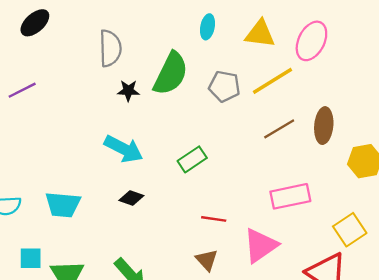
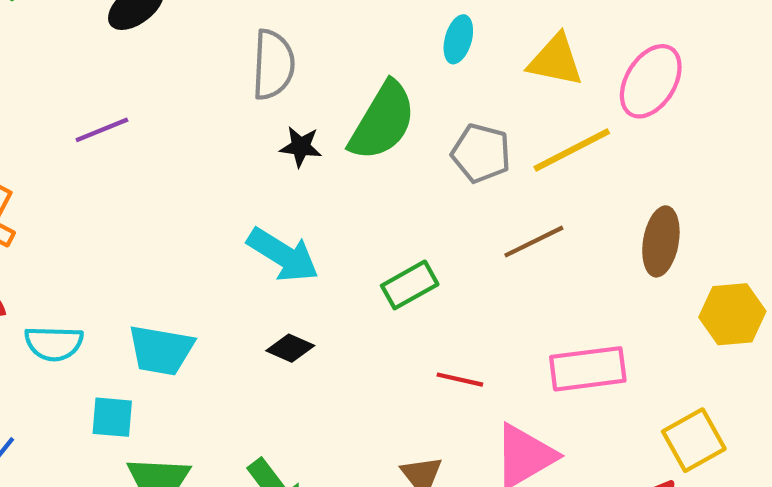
brown line: (279, 129) -> (534, 242), moved
red line: (214, 219) -> (460, 380), moved
cyan square: (31, 258) -> (112, 417), moved

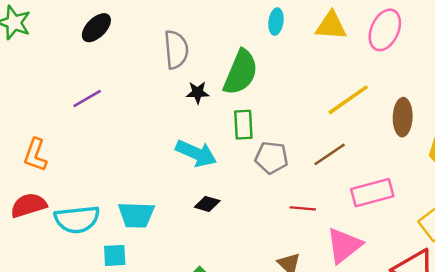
yellow line: (572, 150) -> (348, 100), moved
gray pentagon: (481, 153) -> (271, 158), moved
brown line: (534, 242) -> (330, 154), moved
green rectangle: (410, 285) -> (243, 125), moved, turned -56
cyan semicircle: (54, 343) -> (77, 219), size x1.4

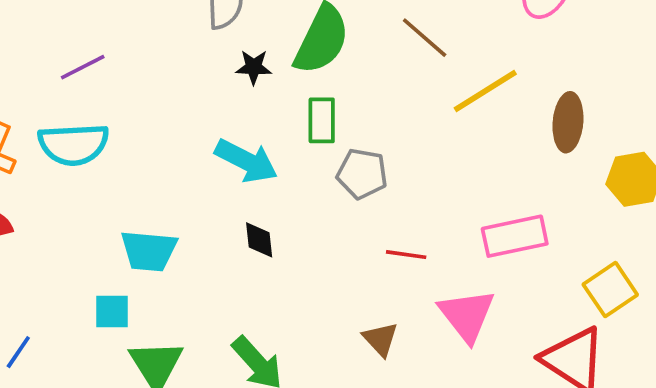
brown line: (330, 154) -> (425, 38), moved, turned 72
black diamond: (207, 204) -> (259, 240), turned 65
cyan semicircle: (77, 219) -> (73, 144), moved
pink triangle: (344, 245) -> (467, 315), turned -33

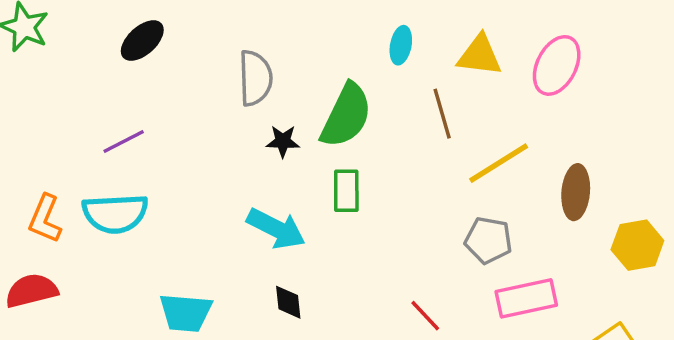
brown line: (425, 38) -> (442, 114), turned 33
gray pentagon: (362, 174) -> (488, 240), moved
red line: (406, 255) -> (425, 316), turned 39

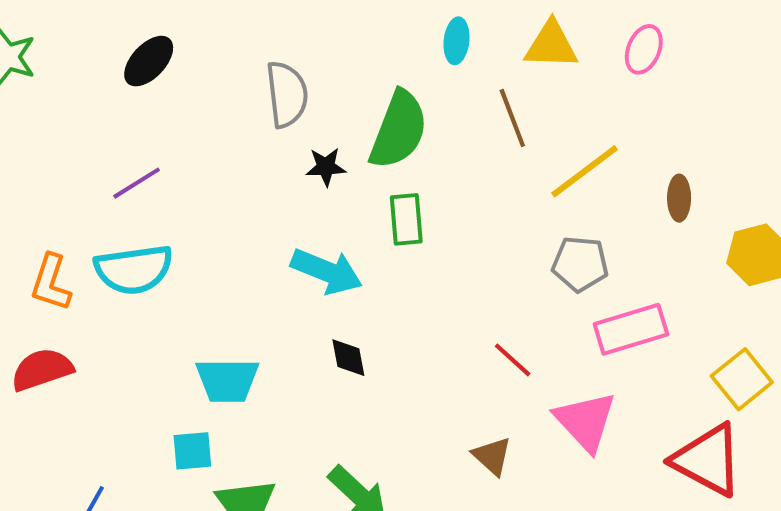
pink ellipse: (557, 65) -> (644, 49), size x0.7
brown ellipse: (576, 192) -> (679, 198), size x0.7

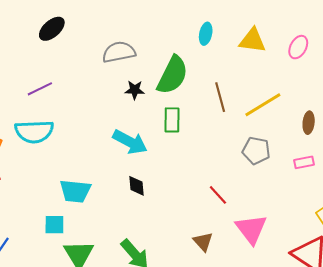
gray semicircle: (287, 94) -> (119, 52), turned -100
brown line: (512, 118) -> (220, 97), moved
pink rectangle: (631, 329) -> (304, 162), moved, size x0.6

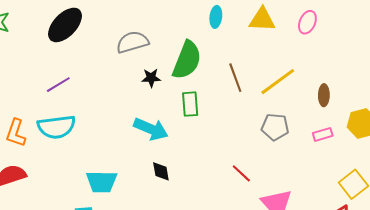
black ellipse: (52, 29) -> (65, 25), size x1.4

